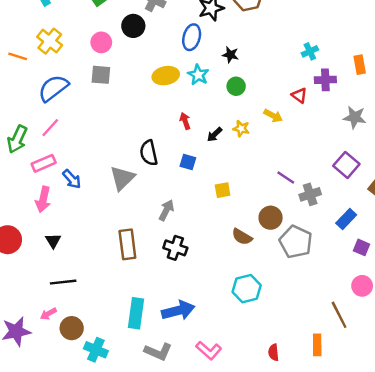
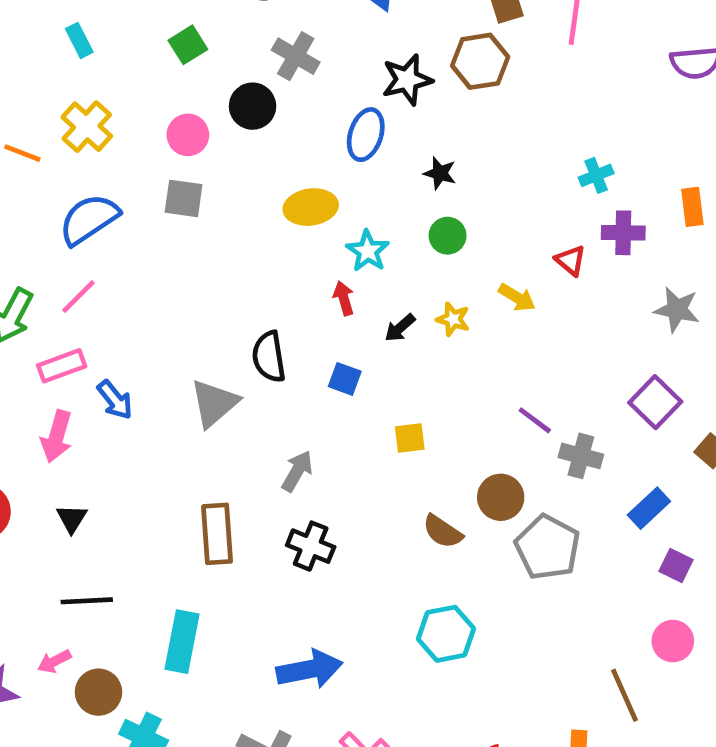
cyan star: (198, 75) -> (368, 251), moved
gray cross: (310, 194) -> (581, 456), turned 30
cyan rectangle: (136, 313) -> (182, 642), moved

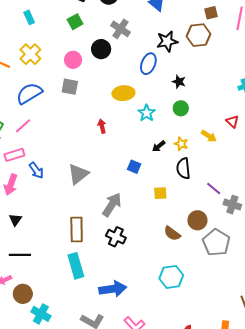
red arrow: (344, 298) -> (102, 126), moved
black semicircle: (269, 357) -> (183, 168), moved
gray arrow: (297, 471) -> (112, 205), size x1.4
cyan rectangle: (182, 642) -> (76, 266), moved, turned -30

